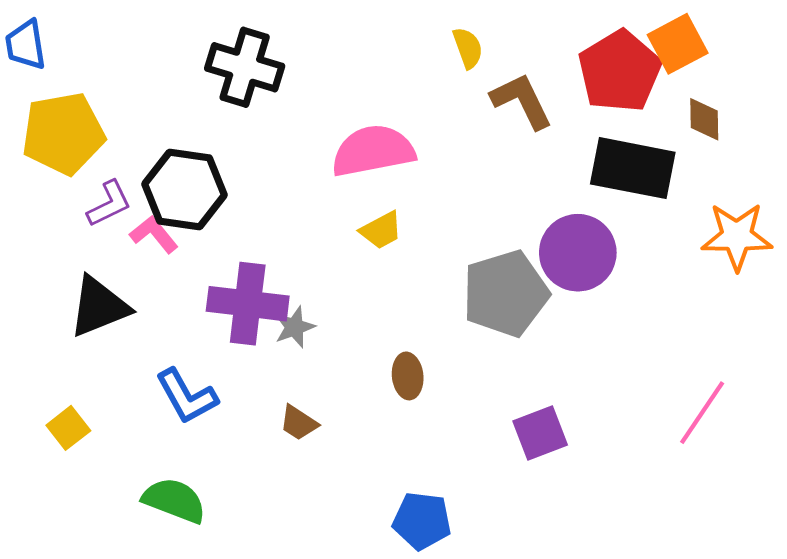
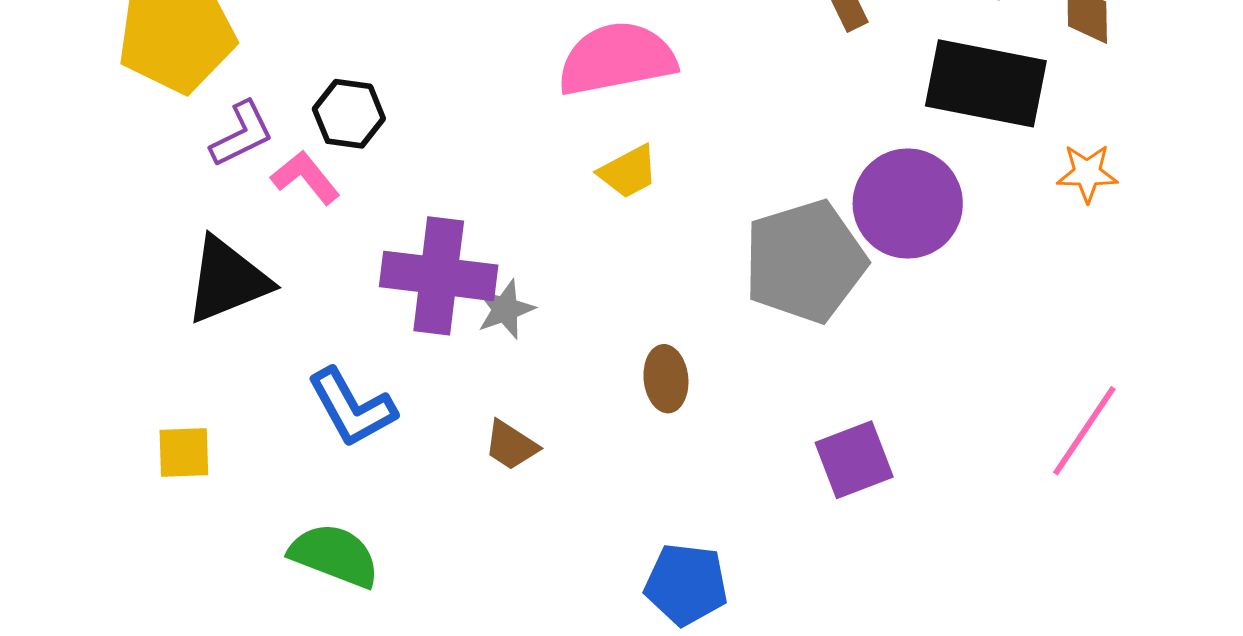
black hexagon: (185, 190) -> (349, 114), size x0.6
orange star: (737, 236) -> (1087, 173), moved, size x0.6
yellow square: (68, 428) -> (184, 453), turned 36

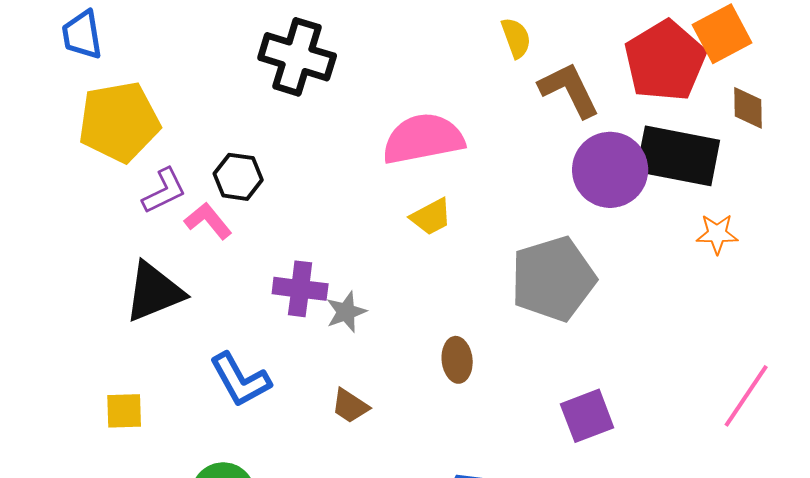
orange star: (1087, 173) -> (717, 234), moved
purple circle: (908, 204) -> (610, 170), moved
purple cross: (439, 276) -> (300, 289), size x0.7

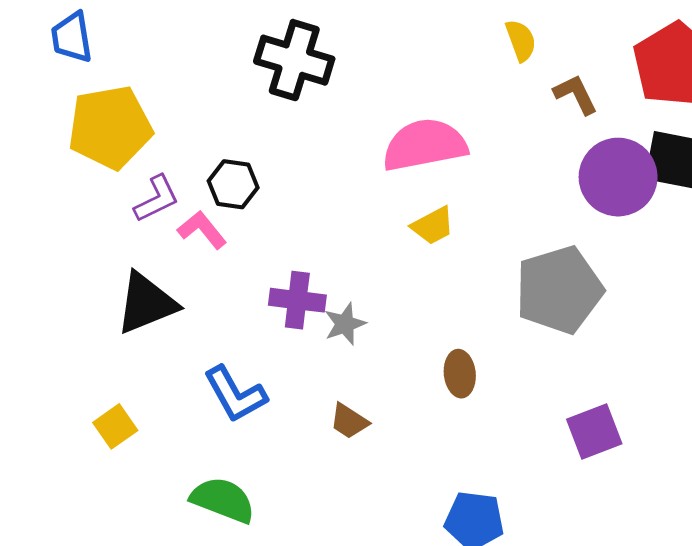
brown L-shape: (569, 90) -> (576, 94), size x0.7
yellow square: (124, 411) -> (115, 426), turned -33

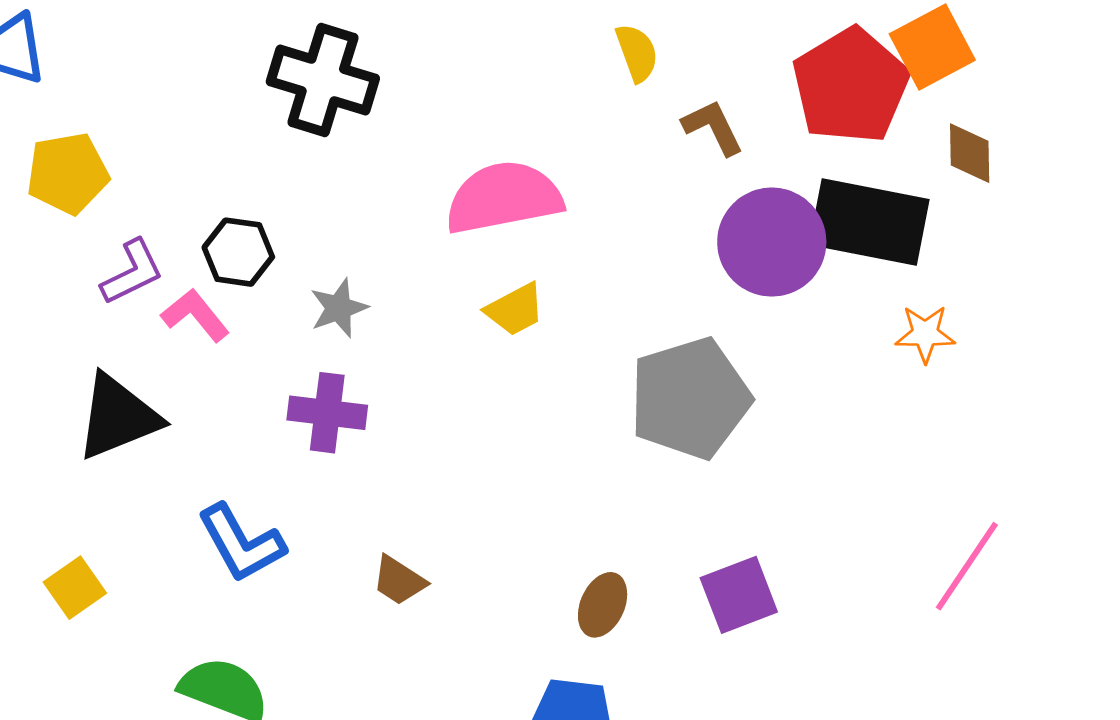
yellow pentagon: (110, 127) -> (68, 173), size x0.7
gray star: (345, 324) -> (339, 308), moved
brown ellipse: (460, 374) -> (603, 605), moved, turned 30

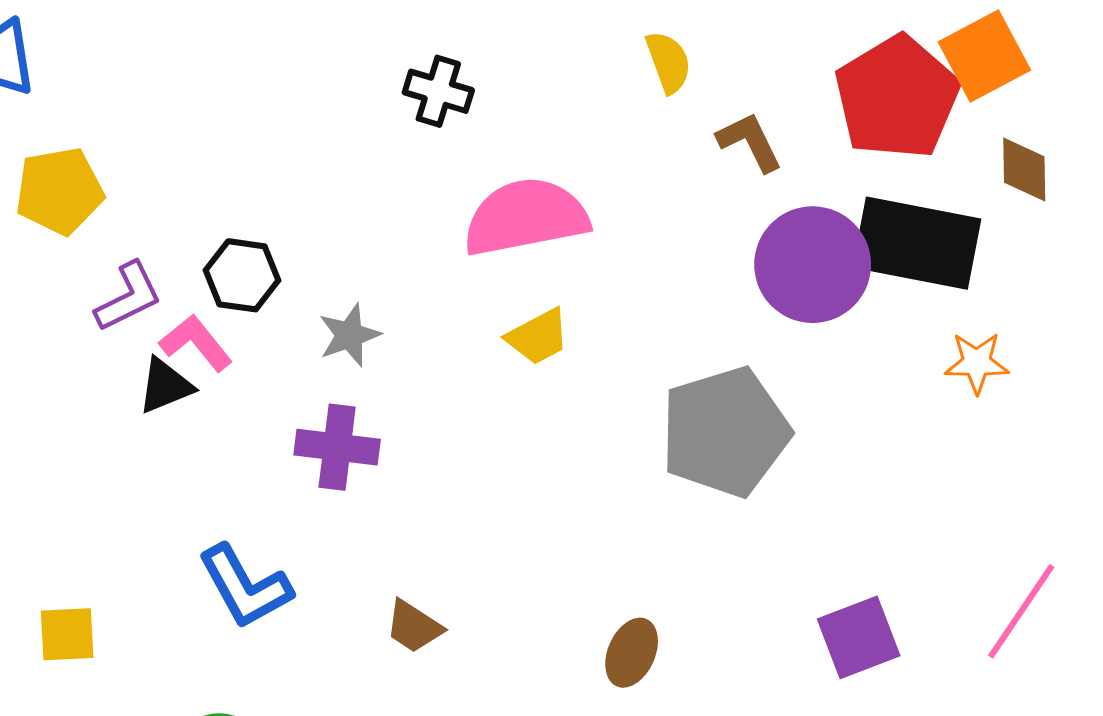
black cross: (323, 80) -> (438, 91), moved, size x0.6
black triangle: (118, 417) -> (165, 386), moved, size x0.6
yellow square: (75, 588) -> (67, 634), turned 32
purple square: (739, 595) -> (859, 637), moved

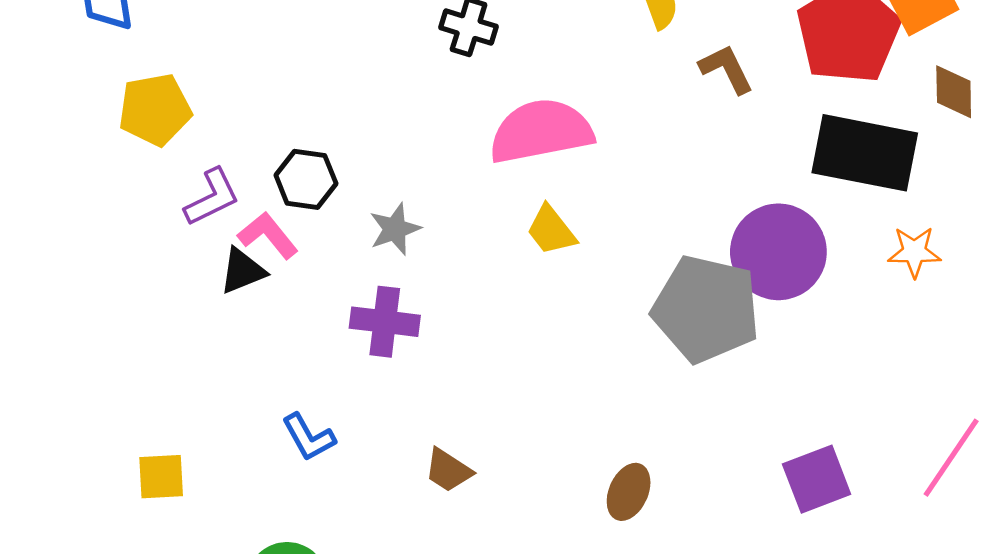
purple circle: (813, 265) -> (778, 252), moved
yellow trapezoid: (538, 337) -> (551, 230), turned 80
gray pentagon: (725, 432) -> (706, 309), turned 30
blue L-shape: (245, 587) -> (309, 437), size x0.7

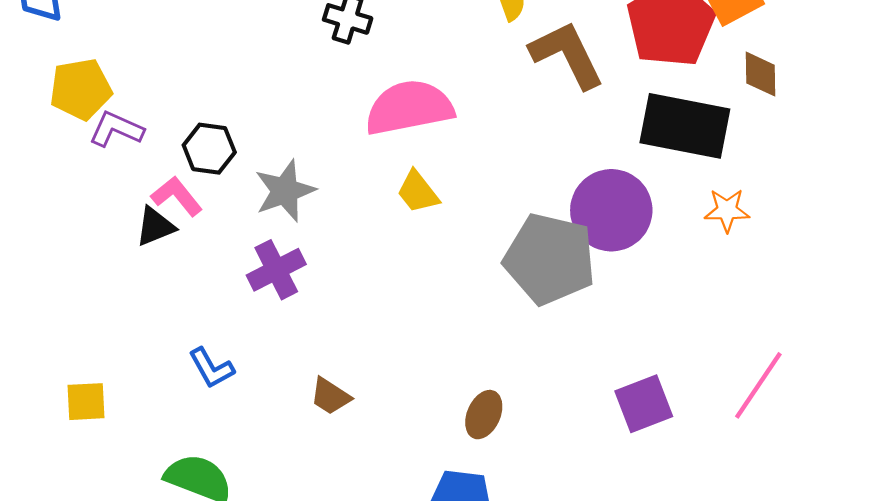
brown L-shape: (726, 69) -> (567, 55), size x1.6
purple L-shape: (212, 197) -> (116, 129), moved, turned -130
gray star: (395, 229) -> (285, 191), size x1.4
purple cross: (385, 322) -> (276, 270), turned -34

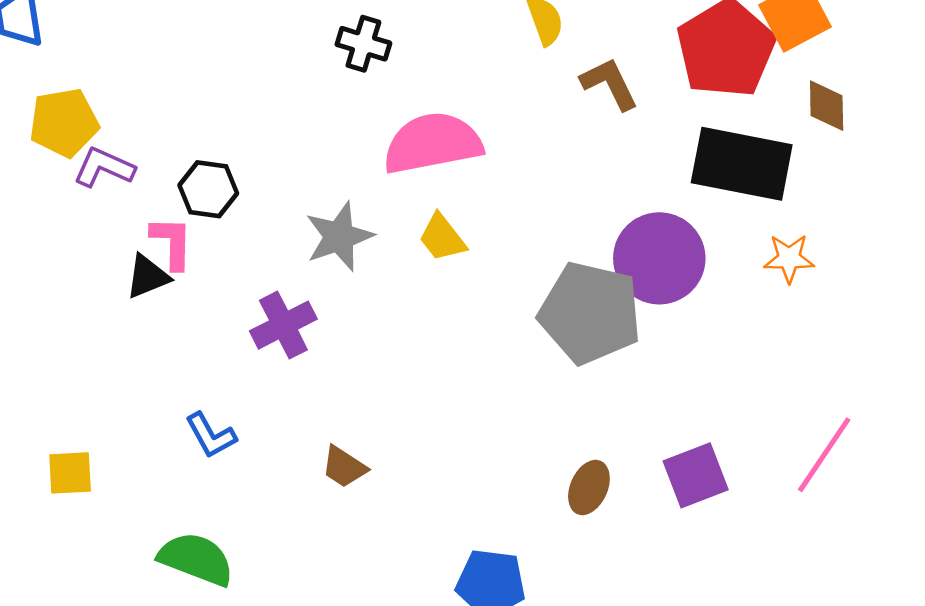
brown L-shape: (567, 55) -> (610, 84), size x0.7
gray star: (285, 191) -> (339, 237), moved
pink L-shape: (177, 196) -> (172, 243), turned 40
brown ellipse: (484, 415) -> (589, 487), moved

